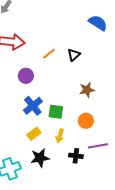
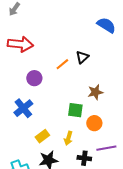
orange line: (49, 54) -> (62, 64), moved
blue cross: (33, 106) -> (23, 108), moved
green square: (56, 112) -> (75, 110), moved

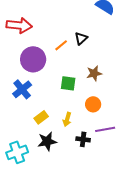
purple circle: (34, 78) -> (33, 59), size x1.6
green square: (75, 110) -> (68, 83), moved

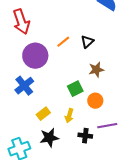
red arrow: (19, 25) -> (21, 22), turned 65
black triangle: (81, 38) -> (87, 42), moved
green square: (68, 83) -> (75, 89), moved, turned -35

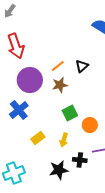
brown star: (96, 70) -> (60, 85), moved
black star: (49, 138) -> (59, 170), moved

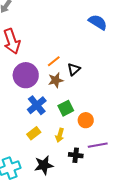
black triangle: (82, 66) -> (74, 69), moved
blue cross: (19, 110) -> (37, 105), moved
black star: (59, 170) -> (44, 165), moved

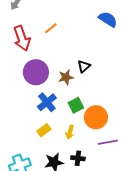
orange line: (54, 61) -> (51, 28), moved
orange circle: (86, 120) -> (96, 117), size x1.5
black cross: (76, 155) -> (78, 158), moved

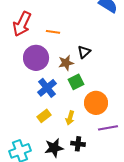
orange line: (51, 28) -> (53, 32), moved, turned 48
red arrow: (22, 38) -> (22, 24), turned 45
green square: (76, 105) -> (76, 82), moved

